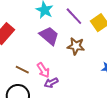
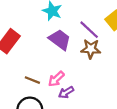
purple line: (74, 16) -> (89, 30), moved
pink arrow: (43, 70) -> (56, 79), turned 84

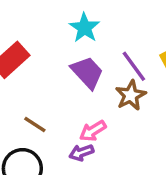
brown star: (91, 49) -> (131, 95), turned 30
pink arrow: (56, 79) -> (93, 131), moved

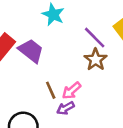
purple trapezoid: (87, 72) -> (31, 51), moved
brown line: (35, 124) -> (51, 90), moved, turned 42

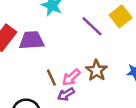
purple trapezoid: (31, 51) -> (32, 40), turned -40
brown star: (96, 60) -> (96, 70), moved

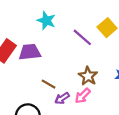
pink arrow: (71, 77) -> (83, 96), moved
brown line: (51, 78) -> (49, 84), turned -32

